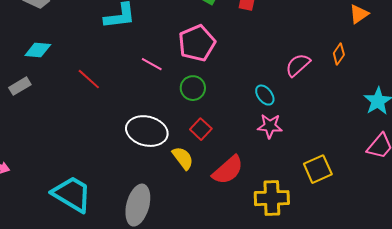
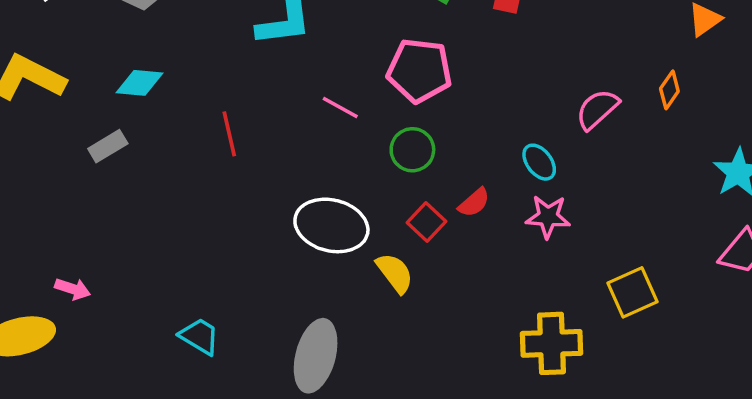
pink pentagon: (197, 43) -> (419, 71), turned 30
red line: (89, 79) -> (229, 134), turned 35
red semicircle: (228, 170) -> (474, 203), moved, size x0.6
cyan trapezoid: (72, 194) -> (199, 336), size x0.6

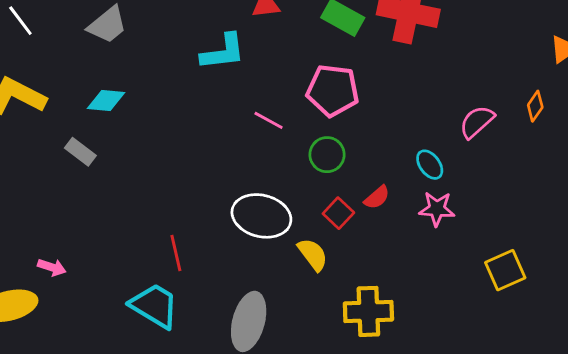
red line: (229, 134) -> (176, 253), moved
gray rectangle: (108, 146) -> (80, 152), turned 68
cyan trapezoid: (199, 336) -> (154, 306), size x1.5
yellow cross: (552, 343) -> (368, 311), moved

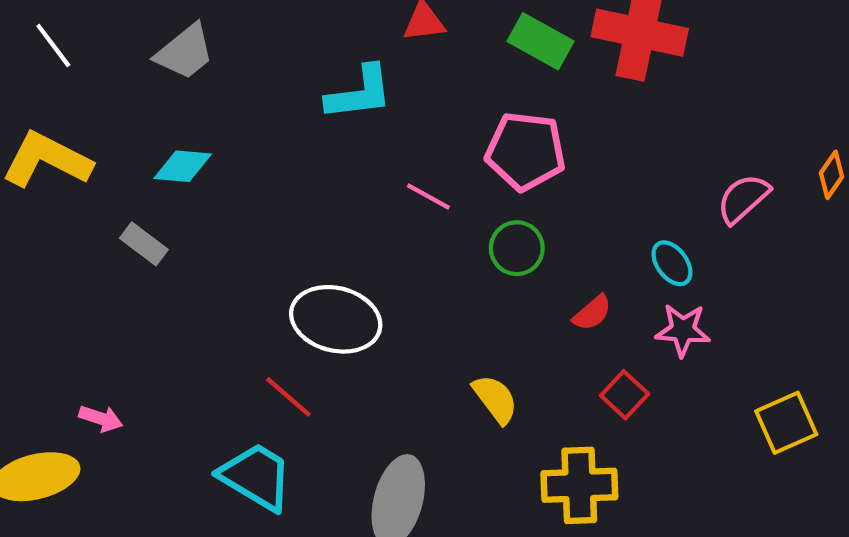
red square: (338, 213) -> (625, 395), moved
white ellipse: (261, 216) -> (336, 319), moved
red line: (176, 253) -> (288, 397), turned -36

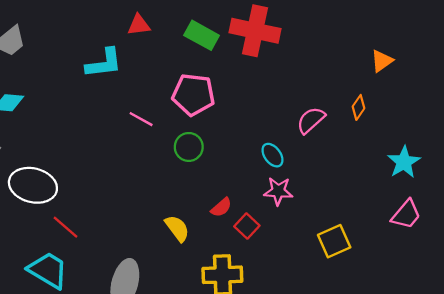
red semicircle: (592, 313) -> (221, 207), moved
white ellipse: (336, 319) -> (33, 185), moved

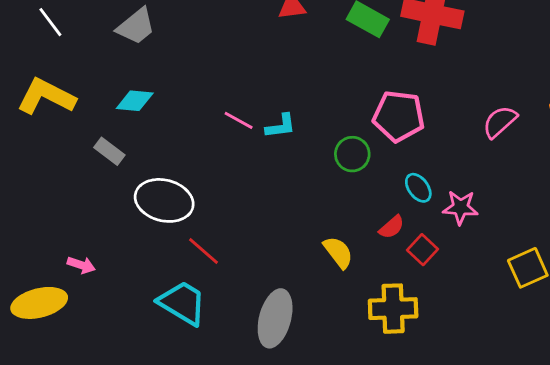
cyan L-shape: (104, 63) -> (281, 126), moved, size x0.7
pink pentagon: (193, 95) -> (399, 116), moved
pink line: (141, 119) -> (239, 120), moved
cyan ellipse: (272, 155) -> (418, 188), moved

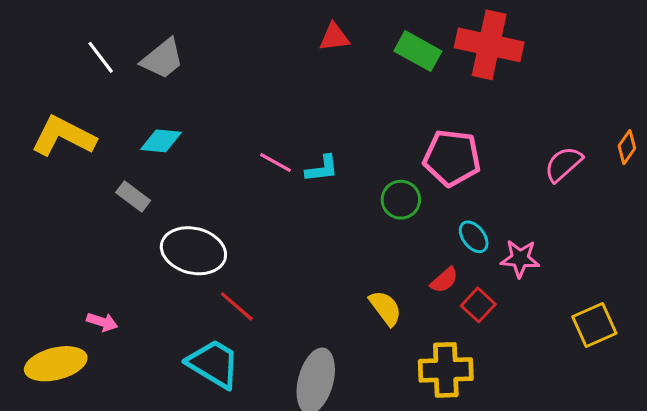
white line: (50, 22) -> (101, 57), moved

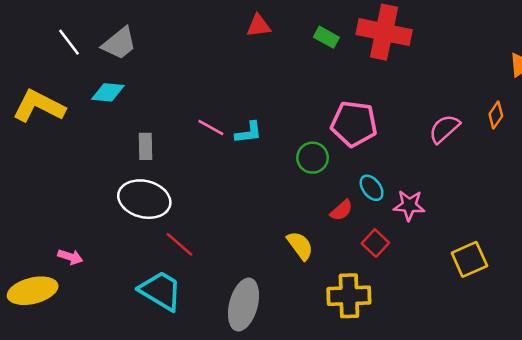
green rectangle: (418, 51) -> (326, 37), size x0.7
cyan diamond: (161, 141) -> (108, 92), moved
gray rectangle: (133, 197) -> (146, 146), moved, turned 52
red semicircle: (444, 280) -> (341, 210), moved

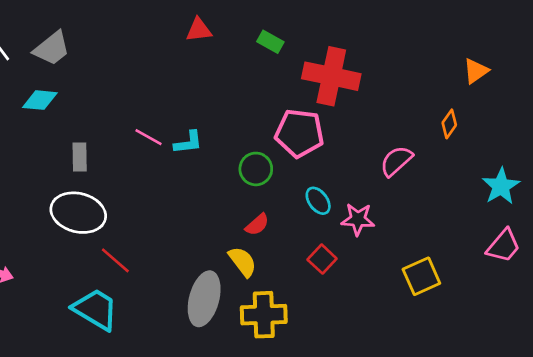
red cross: (384, 32) -> (331, 76), moved
pink semicircle: (444, 129) -> (396, 161), moved
red semicircle: (341, 210) -> (257, 225), moved
yellow cross: (349, 296) -> (264, 315), moved
gray ellipse: (243, 305) -> (204, 299), moved

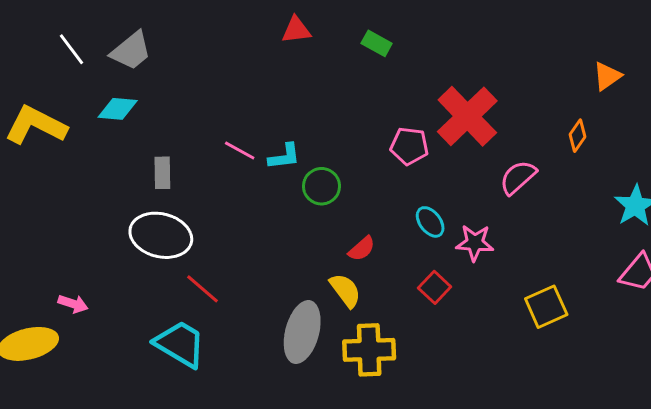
red cross: (331, 76) -> (467, 116), moved, turned 34
pink pentagon: (300, 133) -> (409, 146), size x0.7
green circle: (256, 169) -> (321, 186), moved

